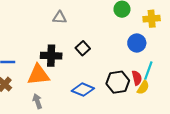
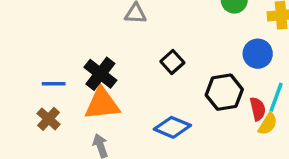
black cross: (51, 56) -> (100, 74), moved, turned 36
black hexagon: (118, 82) -> (224, 92), moved

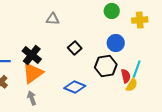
blue circle: (258, 54) -> (116, 43), moved
orange triangle: (102, 104) -> (33, 73), turned -30

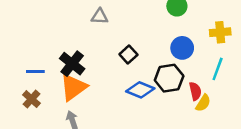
yellow cross: (140, 20) -> (220, 32), moved
cyan line: (137, 69) -> (218, 69), moved
blue diamond: (75, 87) -> (140, 90), moved

